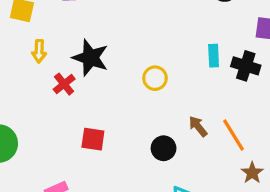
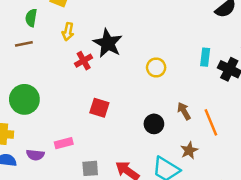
brown star: (252, 173) -> (189, 150), moved

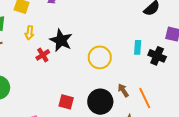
yellow circle: (156, 68) -> (100, 57), size x1.5
red square: (99, 108) -> (66, 102), moved
black circle: (154, 124) -> (100, 102), size x1.6

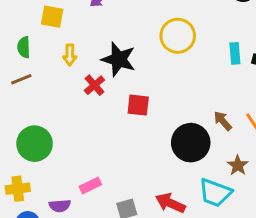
yellow circle: (100, 57) -> (178, 36), moved
red square: (66, 102) -> (138, 105), moved

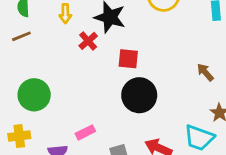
black circle: (191, 143) -> (139, 95), moved

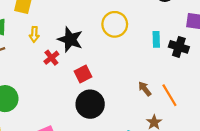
red square: (128, 59) -> (83, 74), turned -36

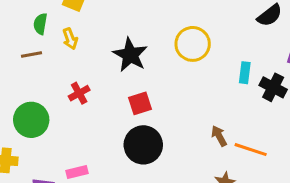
yellow arrow: (34, 34) -> (70, 39), moved, turned -32
red cross: (51, 58) -> (79, 93), moved
orange line: (169, 95) -> (251, 150), turned -50

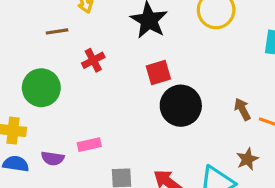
brown line: (31, 54) -> (57, 31), moved
black circle: (143, 145) -> (181, 106), moved

